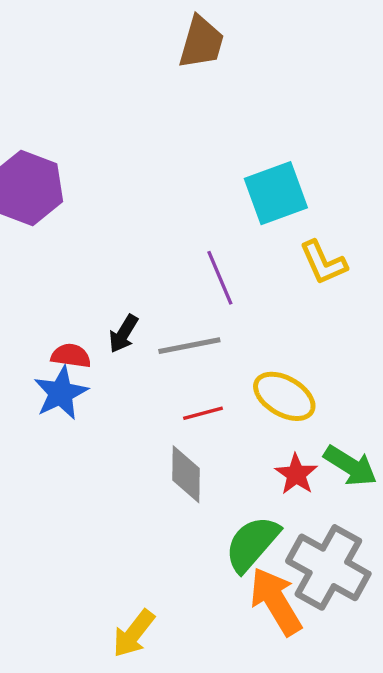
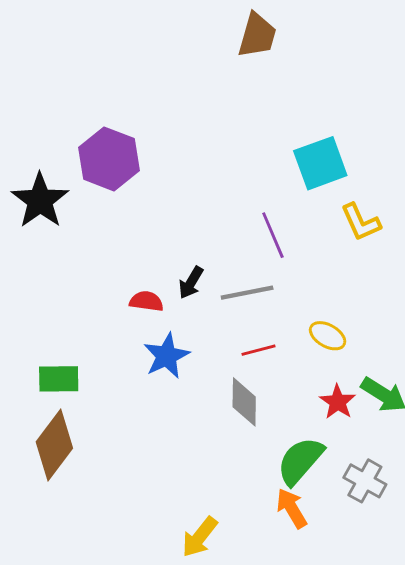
blue star: (61, 393) -> (167, 356), moved
yellow ellipse: (284, 396) -> (328, 336), size x0.7
gray cross: (328, 567) -> (365, 481), size x0.6
orange arrow: (276, 601) -> (292, 508), moved, size x0.7

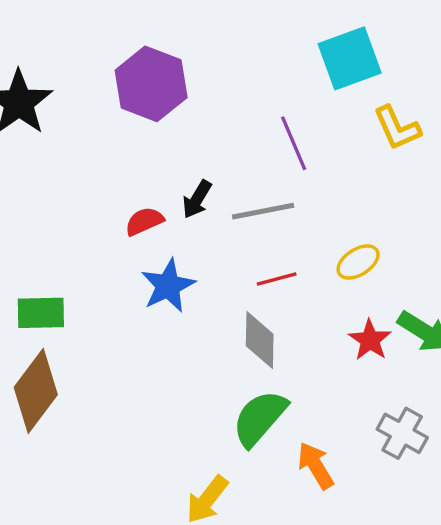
purple hexagon: (109, 159) -> (151, 84), moved
red semicircle: (146, 301) -> (144, 221), turned -32
yellow ellipse: (328, 336) -> (358, 262), turned -63
green semicircle: (300, 461) -> (260, 418), moved

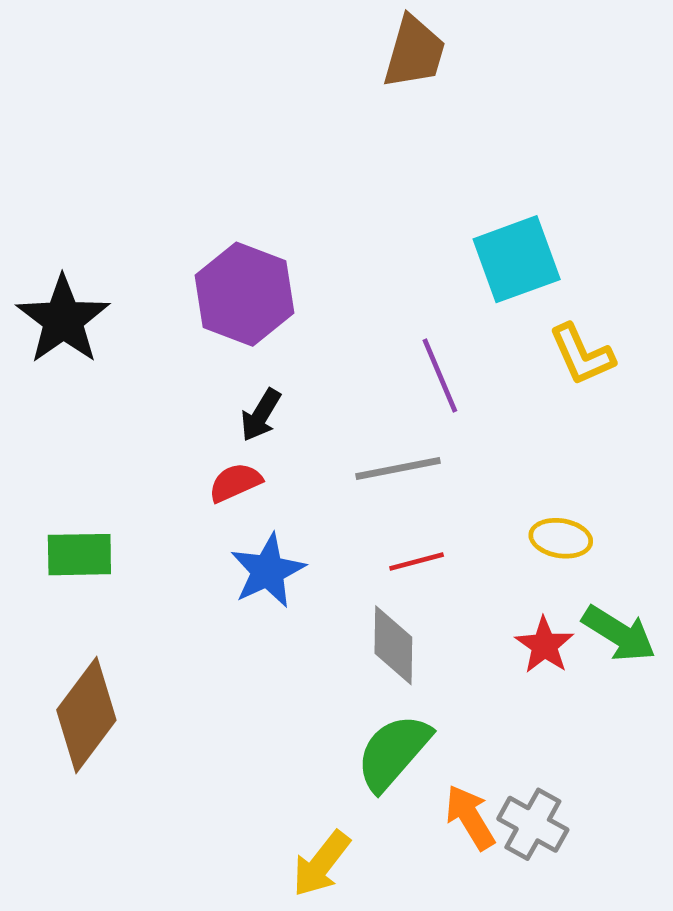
black arrow: (197, 199) -> (261, 415), moved
yellow ellipse: (358, 262) -> (561, 538), moved, turned 42
green rectangle: (41, 313) -> (79, 555), moved
gray cross: (402, 433) -> (533, 824), moved

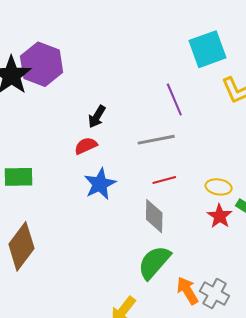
purple hexagon: (245, 294) -> (42, 64), moved
yellow ellipse: (561, 538) -> (219, 187), moved

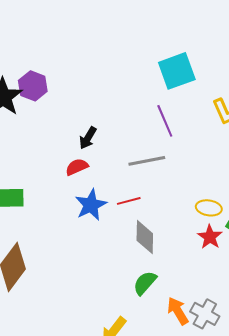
cyan square: (208, 49) -> (177, 71), moved
purple hexagon: (42, 64) -> (33, 86), size x0.7
red line: (164, 180) -> (129, 201), moved
green semicircle: (154, 262) -> (145, 283), size x0.7

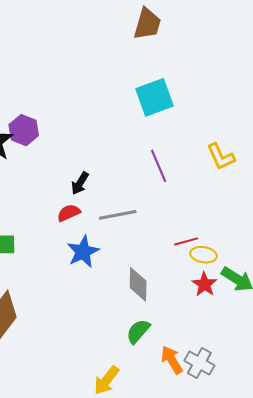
cyan square: (177, 71) -> (154, 97), moved
gray line: (147, 161) -> (118, 215), moved
red line: (129, 201) -> (186, 241), moved

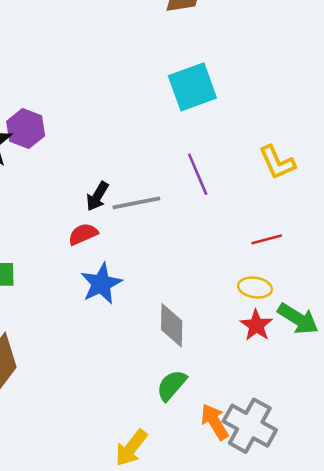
gray line: (118, 215) -> (136, 203), moved
red line: (186, 241) -> (267, 239), moved
gray cross: (199, 363) -> (250, 426), size x1.4

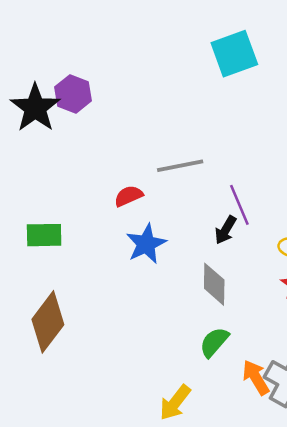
purple line: (198, 174) -> (239, 205), moved
black arrow: (97, 196) -> (226, 230), moved

